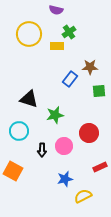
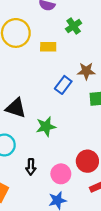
green cross: (69, 32) -> (74, 26), moved
red circle: (89, 133) -> (87, 161), moved
pink circle: (64, 146) -> (61, 174), moved

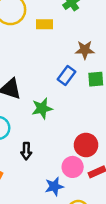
blue rectangle: (63, 85) -> (66, 75), moved
pink circle: (61, 174) -> (73, 167), moved

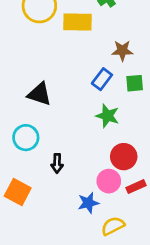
yellow rectangle: (45, 24) -> (77, 22), size x1.5
green star: (42, 108) -> (107, 116), moved, turned 30

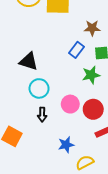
green star: (107, 116) -> (91, 75), moved, turned -30
cyan circle: (26, 138) -> (39, 88), moved
pink circle: (109, 181) -> (70, 104), moved

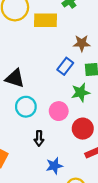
pink circle: (70, 104) -> (59, 111), moved
black arrow: (42, 114) -> (39, 138), moved

